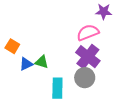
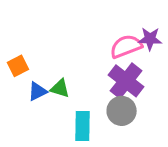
purple star: (104, 12) -> (150, 39), moved
orange square: (12, 46) -> (18, 66), turned 32

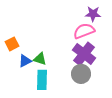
purple star: (150, 39) -> (93, 14), moved
cyan rectangle: (82, 126) -> (42, 80), moved

